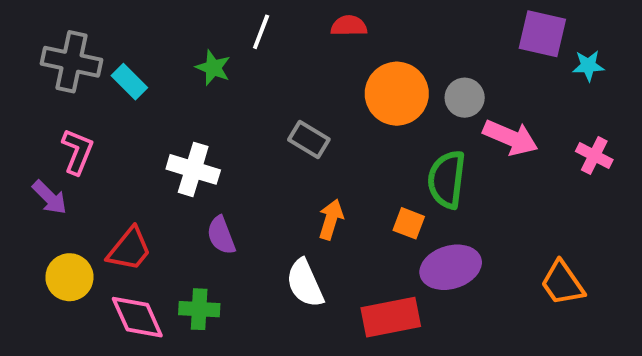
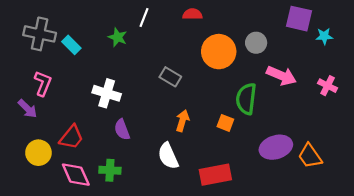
gray circle: (465, 98) -> (256, 43), moved
purple ellipse: (451, 267) -> (276, 147), moved

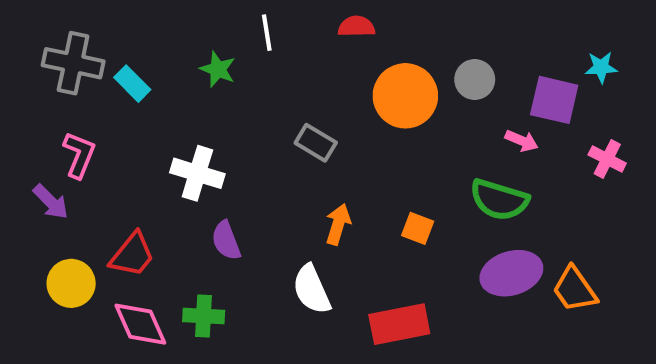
white line: (144, 17) -> (267, 33), turned -30
purple square: (299, 19) -> (554, 100), moved
pink arrow: (281, 76) -> (522, 141), size x0.6
green semicircle: (246, 99) -> (499, 200), moved, turned -80

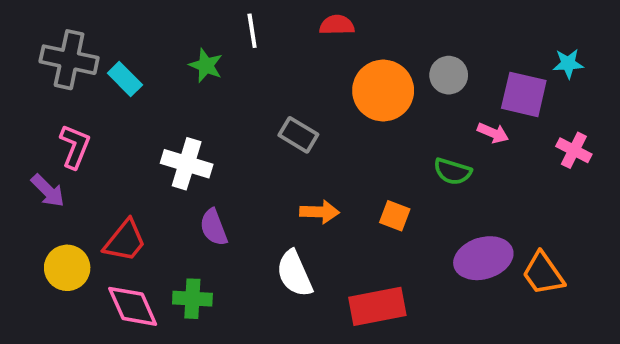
green semicircle: (499, 200) -> (453, 171), moved, size x0.7
orange arrow: (338, 224) -> (320, 212), turned 75

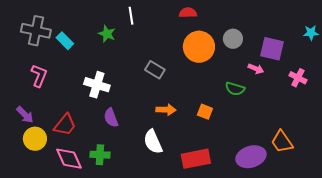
red semicircle: (337, 25) -> (188, 13), moved
cyan star: (568, 64) -> (311, 33), moved
purple arrow: (48, 191) -> (25, 115), moved
purple ellipse: (483, 258) -> (251, 157), moved

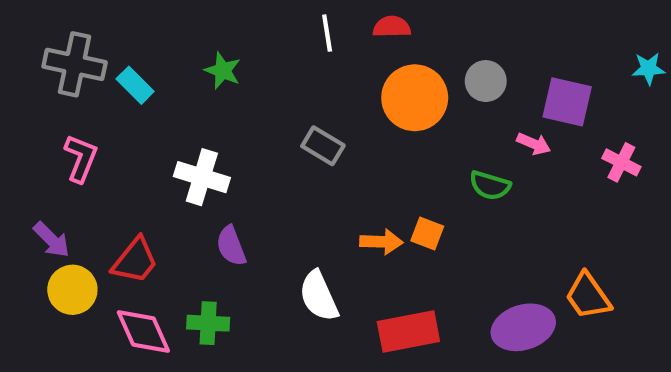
white line: (131, 16) -> (327, 33), moved
orange arrow: (166, 110) -> (381, 242), moved

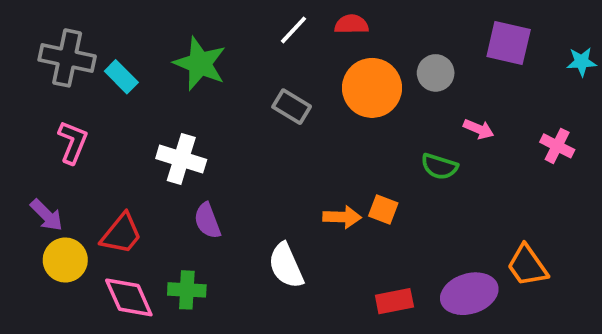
white line: (327, 33) -> (293, 30), turned 52
green star: (223, 71) -> (200, 64), size x1.6
purple square: (567, 102) -> (509, 43), moved
gray rectangle: (323, 146) -> (292, 107), moved
red rectangle: (408, 332) -> (394, 301), moved, size x0.7

